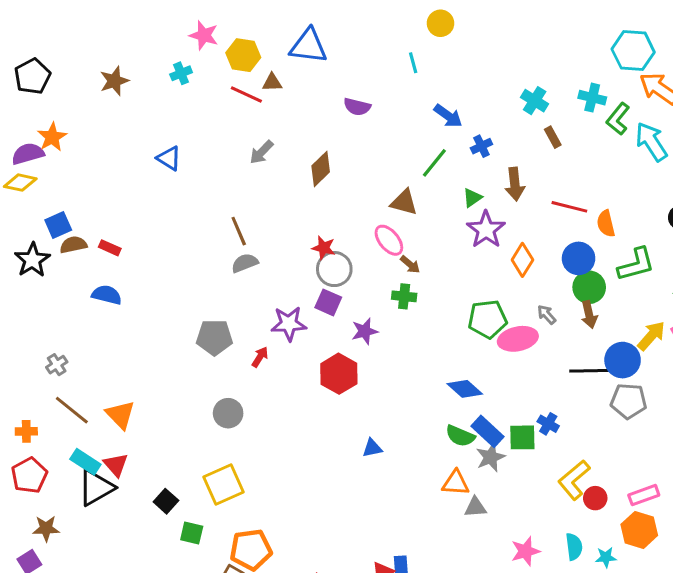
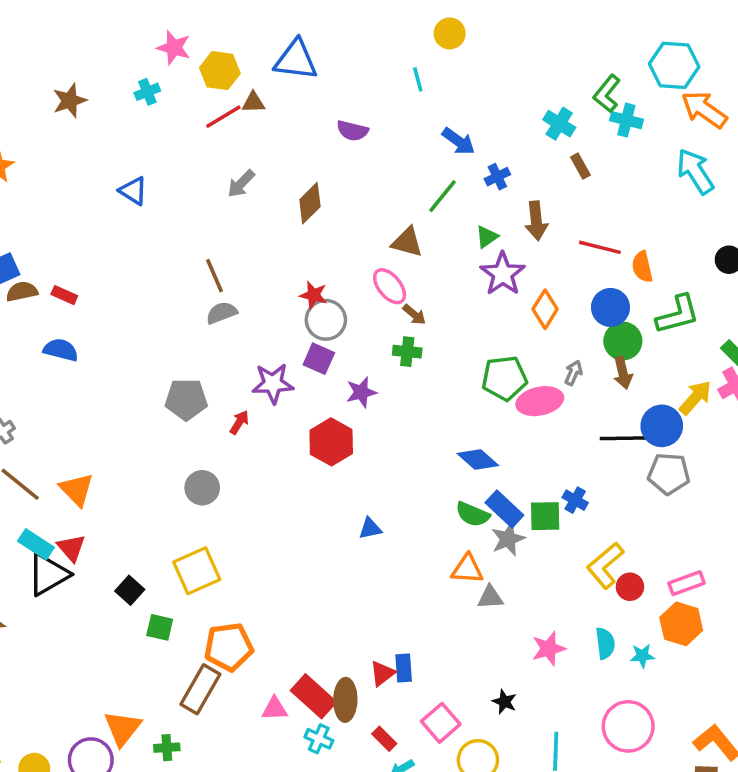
red line: (246, 95) -> (223, 117), turned -56
green L-shape: (618, 119) -> (607, 94), moved
gray arrow: (547, 315) -> (573, 373), turned 65

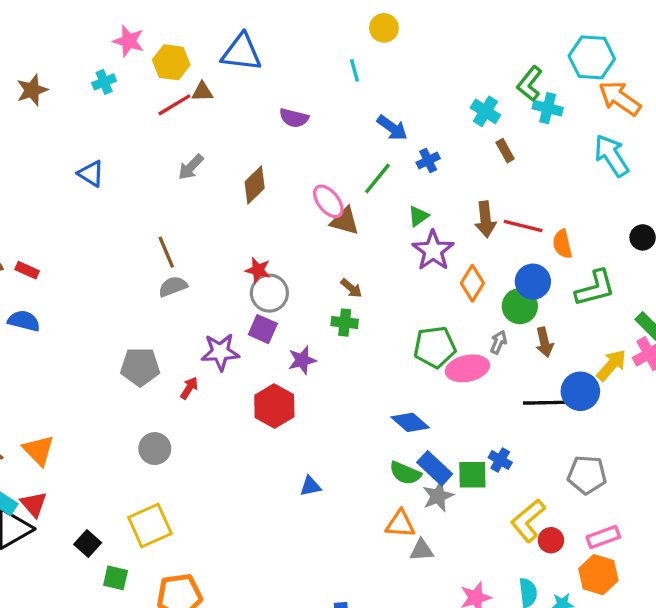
brown arrow: (536, 221) -> (485, 219), moved
pink ellipse: (390, 286) -> (328, 201), moved
green circle: (623, 341) -> (520, 306), moved
gray pentagon: (669, 474) -> (587, 475), moved

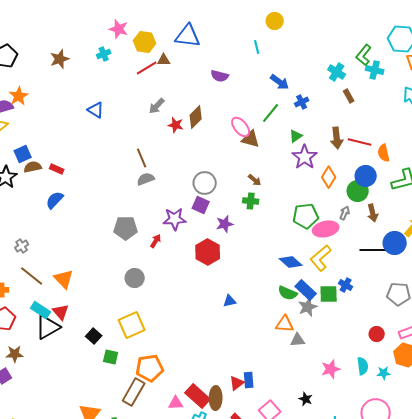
red star: (258, 270) -> (176, 125), moved
blue semicircle: (24, 321) -> (55, 200), turned -60
yellow L-shape: (528, 521) -> (321, 258), moved

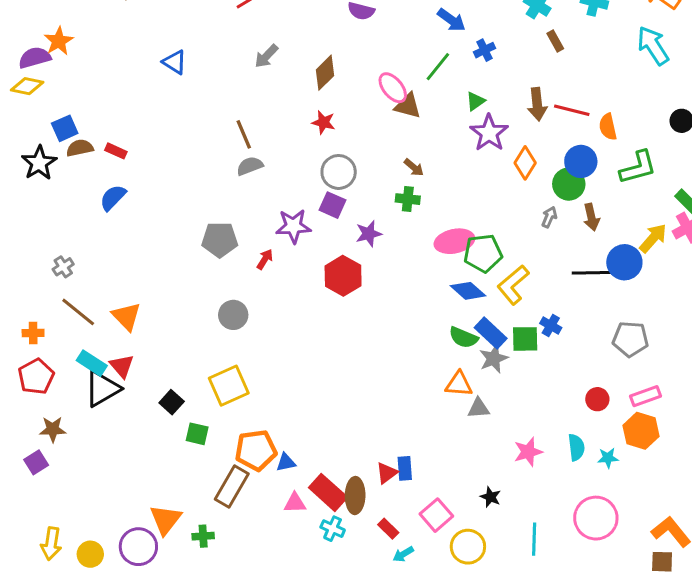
red star: (176, 125) -> (324, 122), moved
green pentagon: (306, 216) -> (483, 253), moved
pink ellipse: (326, 229) -> (454, 241), moved
blue triangle: (230, 301) -> (286, 462), moved

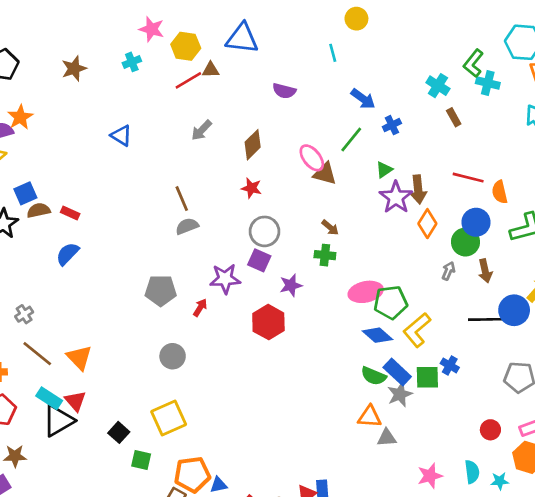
brown arrow: (537, 104) -> (418, 189), moved

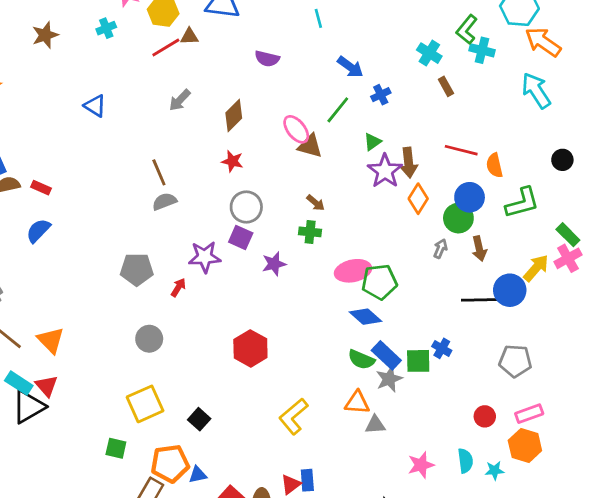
red hexagon: (268, 322) -> (250, 348), moved
yellow L-shape: (417, 330) -> (293, 416), moved
black square: (119, 432) -> (199, 419), moved

